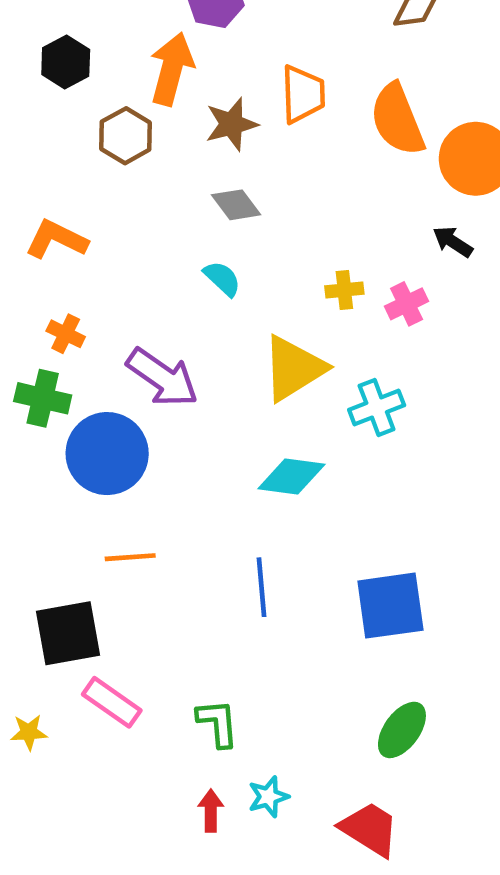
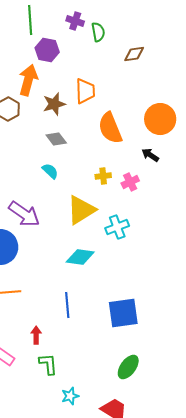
orange semicircle: (397, 120) -> (110, 128), moved
red arrow: (211, 811) -> (36, 335), moved

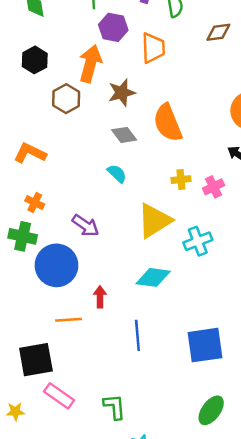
orange trapezoid: (85, 91) -> (153, 48), moved
orange semicircle: (110, 128) -> (168, 123), moved
purple arrow: (24, 214) -> (85, 225), size x0.7
red arrow: (36, 335) -> (100, 297), moved

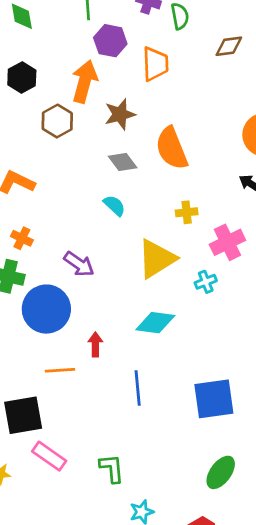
pink cross: (214, 187) -> (227, 242), moved, size x1.4
cyan cross: (198, 241) -> (206, 282), size x0.7

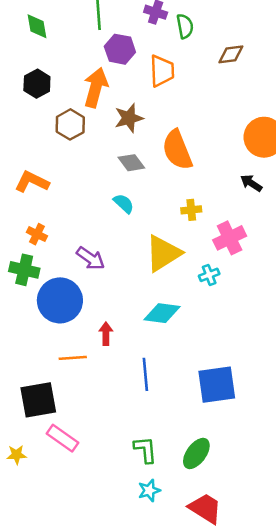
green L-shape: (112, 468) -> (145, 450), moved
green ellipse: (221, 472) -> (196, 453), moved

